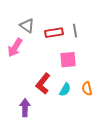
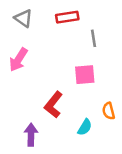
gray triangle: (27, 26) -> (23, 18), moved
red rectangle: (54, 33) -> (67, 17), moved
cyan semicircle: (65, 90) -> (85, 127), moved

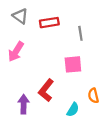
red rectangle: (67, 17) -> (49, 23), moved
purple arrow: (31, 135) -> (23, 104), moved

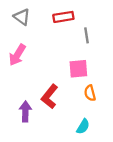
red rectangle: (49, 23) -> (63, 17), moved
orange semicircle: (93, 96) -> (90, 93), moved
cyan semicircle: (73, 110) -> (83, 126), moved

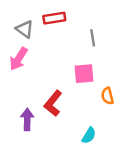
gray triangle: (22, 17) -> (25, 29), moved
red rectangle: (63, 17) -> (54, 18), moved
orange semicircle: (90, 93) -> (107, 96), moved

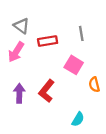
red rectangle: (54, 18) -> (48, 41), moved
pink square: (84, 74) -> (74, 65), turned 36
purple arrow: (27, 119) -> (19, 93), moved

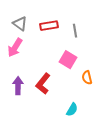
red rectangle: (48, 41) -> (49, 26), moved

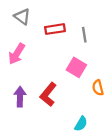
gray triangle: (20, 24) -> (22, 17), moved

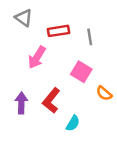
pink arrow: (17, 54) -> (37, 57), moved
orange semicircle: (98, 88) -> (104, 93), turned -35
cyan semicircle: (81, 124) -> (73, 123), moved

